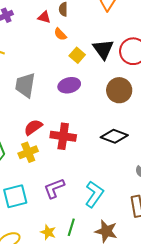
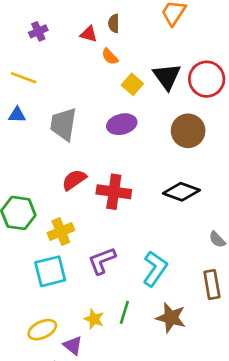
yellow cross: (28, 152) -> (61, 232), moved

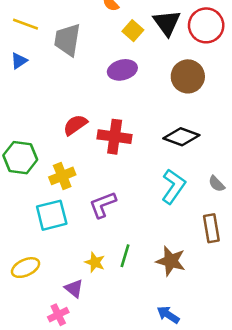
blue triangle: (17, 115) -> (19, 61), turned -36
gray trapezoid: (63, 124) -> (67, 40), moved
cyan L-shape: (155, 269) -> (173, 186), moved
yellow ellipse: (42, 330) -> (26, 268), moved

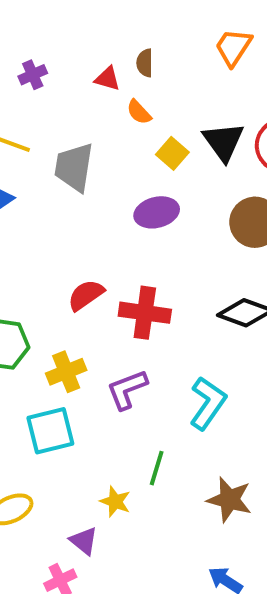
cyan L-shape: (173, 186) -> (208, 403), moved
purple L-shape: (103, 205) -> (127, 389), moved
green line: (125, 256) -> (157, 468), moved

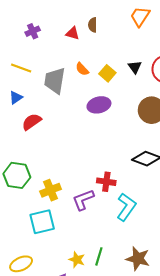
orange semicircle: (139, 112) -> (82, 69), moved
black triangle: (223, 142) -> (135, 67), size x0.6
red semicircle: (86, 295) -> (32, 122), moved
red cross: (145, 313) -> (106, 182), moved, size x0.7
green line: (157, 468) -> (99, 256), moved

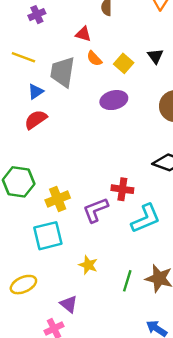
red triangle: (73, 33) -> (83, 34), moved
blue triangle: (16, 98) -> (36, 91), moved
cyan L-shape: (126, 207) -> (146, 219), turned 32
green line: (99, 256) -> (127, 281), moved
yellow star: (77, 260) -> (88, 265), moved

